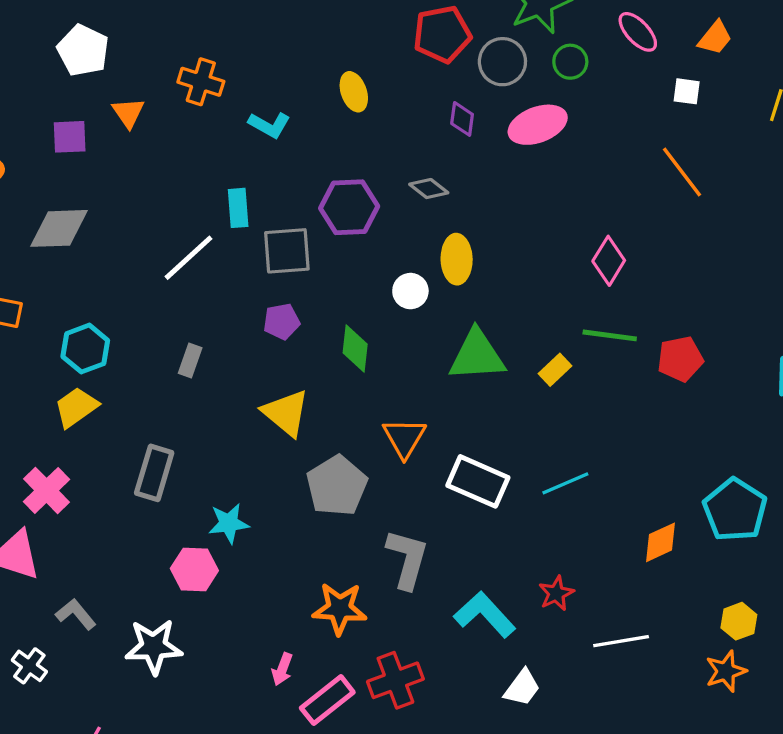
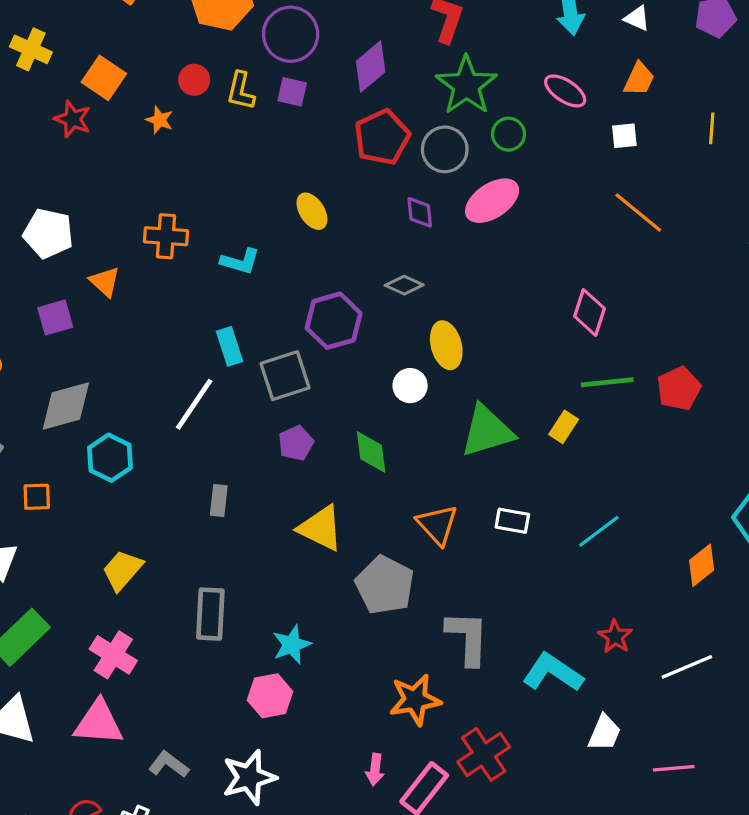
cyan hexagon: (85, 349) -> (110, 458), moved
white rectangle: (478, 481) -> (512, 521), moved, size x0.6

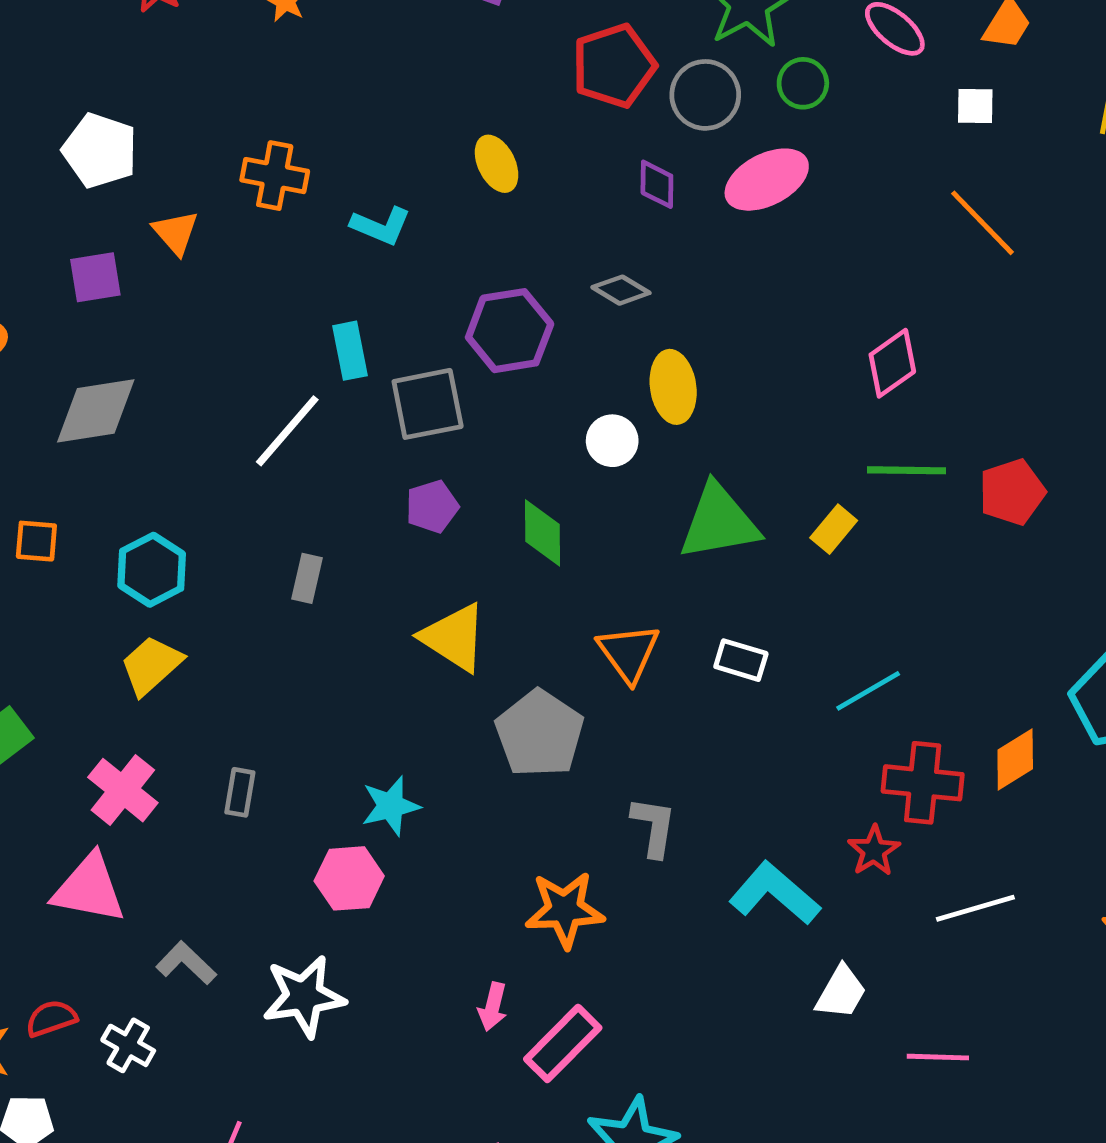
pink diamond: (589, 312) -> (892, 363), turned 30
cyan hexagon: (110, 458) -> (152, 570), moved
gray rectangle: (210, 614) -> (240, 792), moved, size x0.6
gray L-shape: (468, 638) -> (654, 827), size x0.7
red cross: (484, 754) -> (923, 783), moved, turned 33

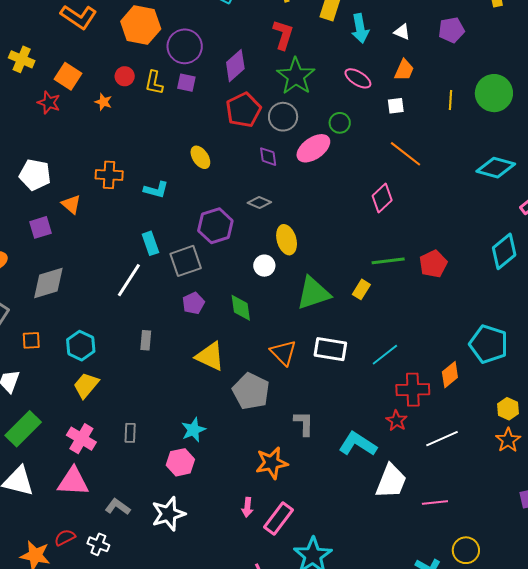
green circle: (803, 83) -> (340, 123), moved
pink diamond: (892, 363) -> (382, 198), moved
white rectangle: (741, 660) -> (330, 349), size x1.5
white trapezoid: (841, 992) -> (391, 481), size x1.5

